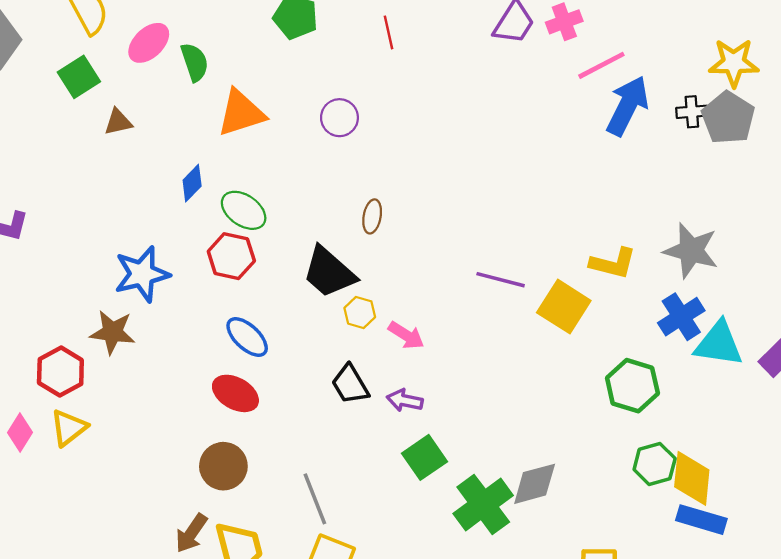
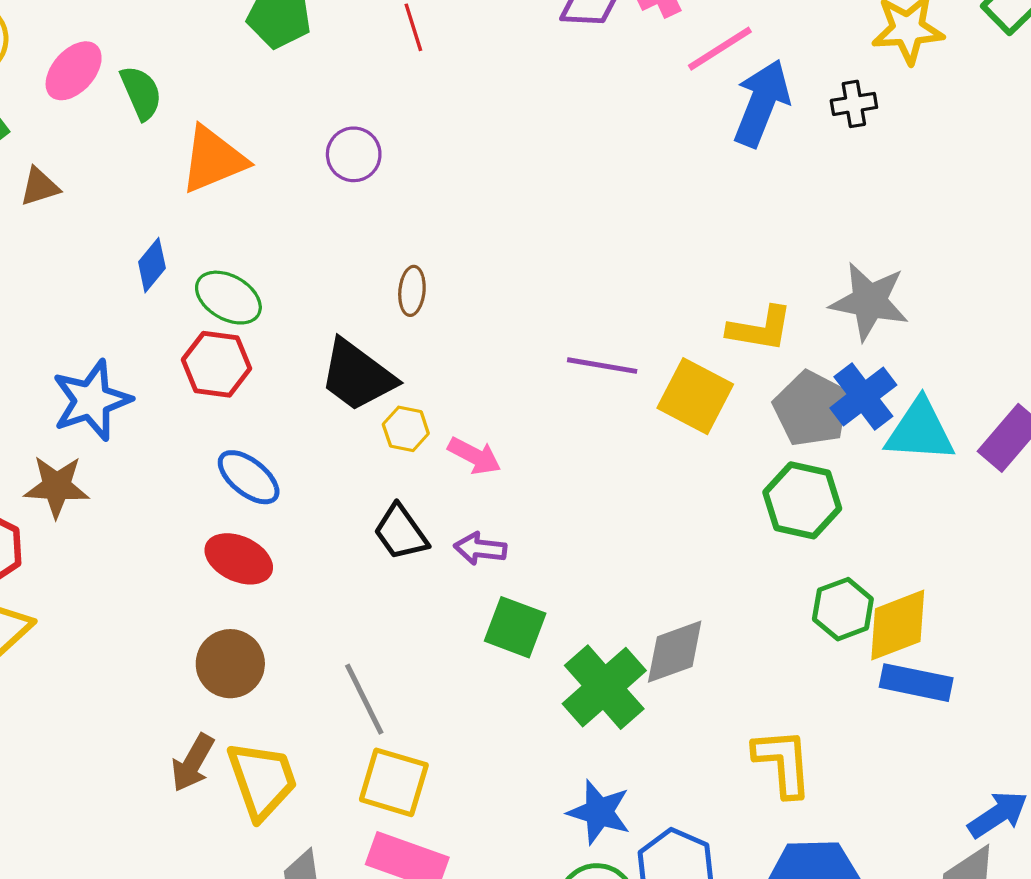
gray pentagon: (728, 118) -> (811, 409), moved
green square: (424, 457) -> (515, 627), turned -30
yellow diamond: (692, 478) -> (898, 625), turned 68

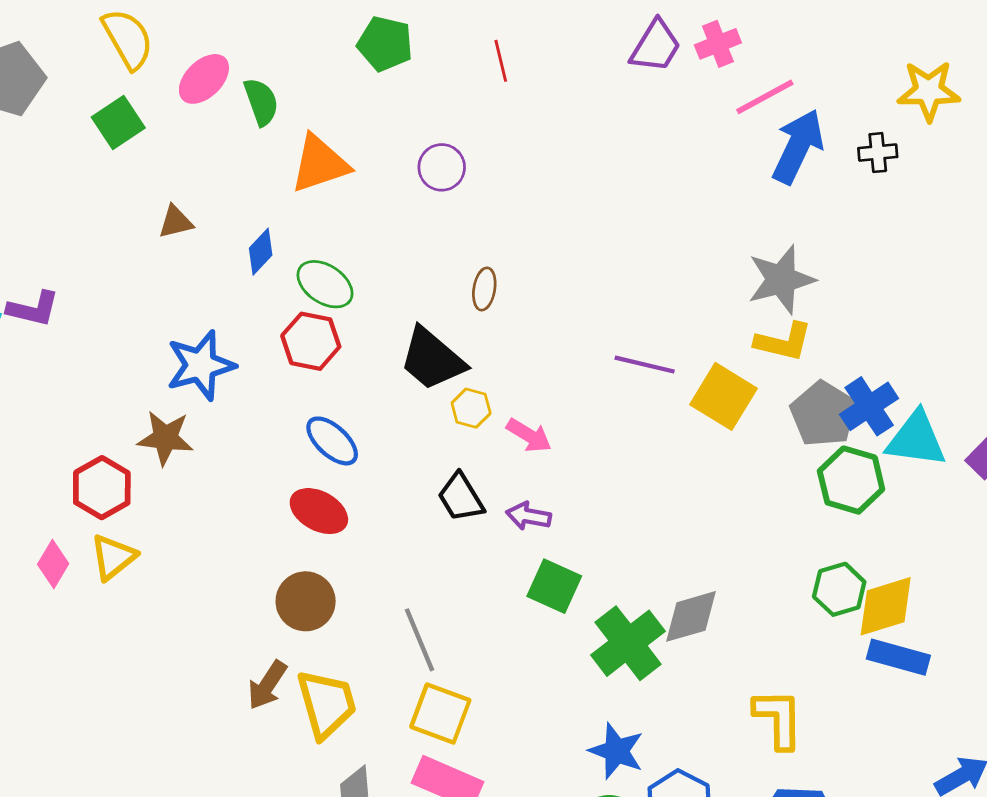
brown triangle: (40, 187) -> (176, 222), moved
gray star: (869, 301) -> (781, 280), moved, turned -30
green hexagon: (802, 500) -> (851, 480), moved

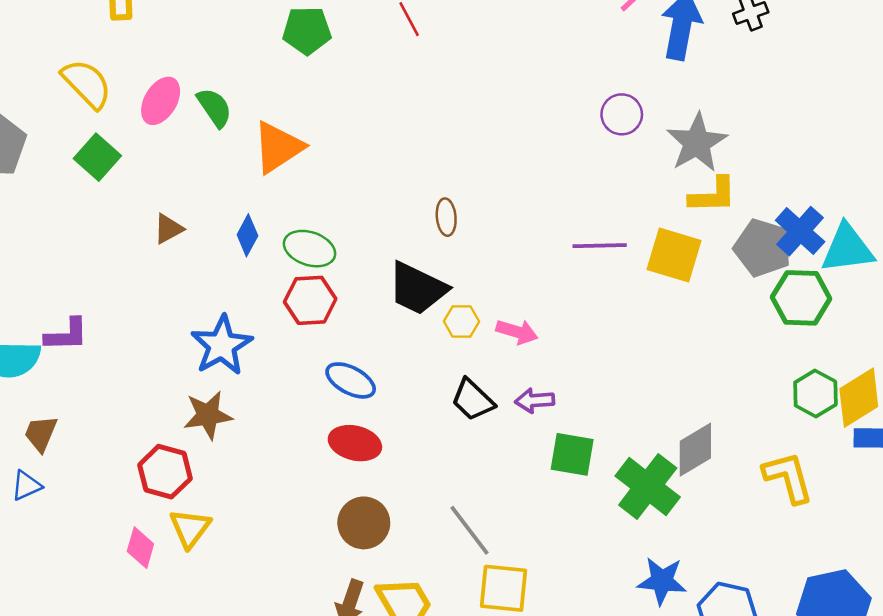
purple circle: (442, 167) -> (622, 114), moved
yellow L-shape: (778, 719) -> (788, 477), moved

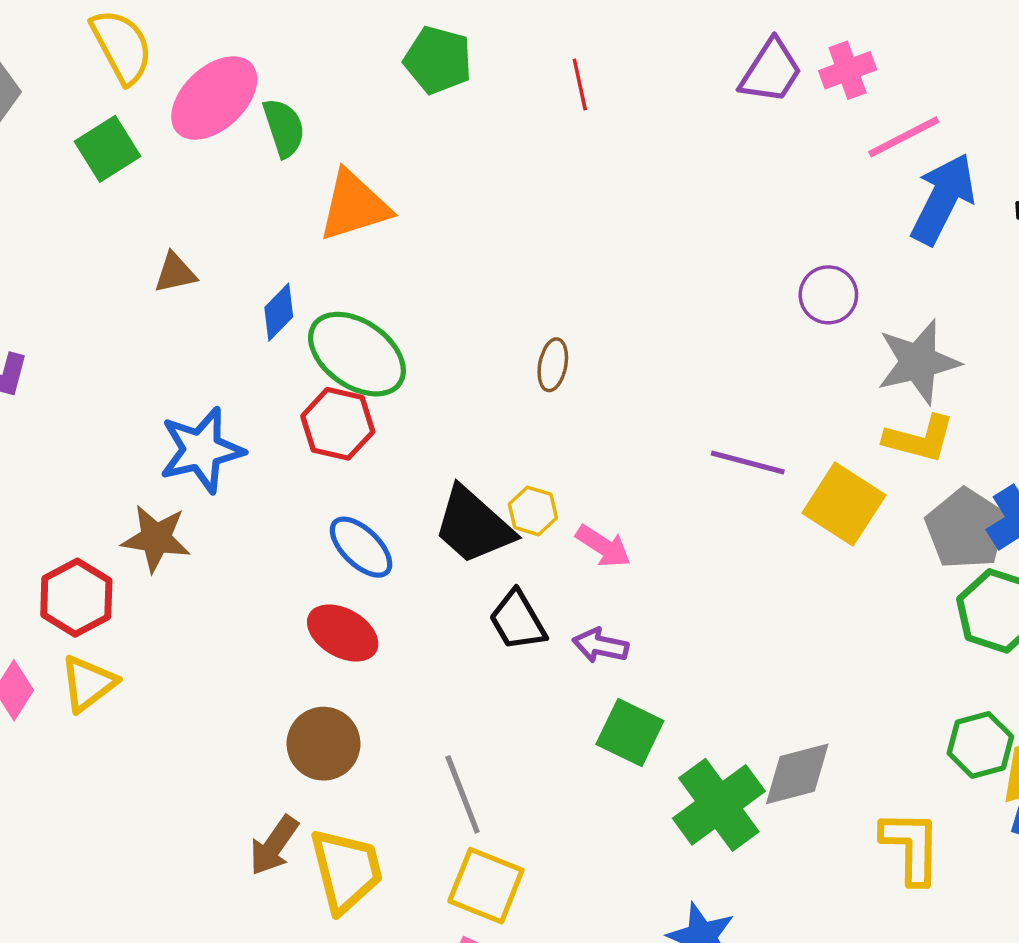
pink ellipse: (161, 101) -> (214, 98), size x1.4
green ellipse: (310, 249) -> (357, 354), size x1.4
black trapezoid: (417, 288) -> (473, 526), moved

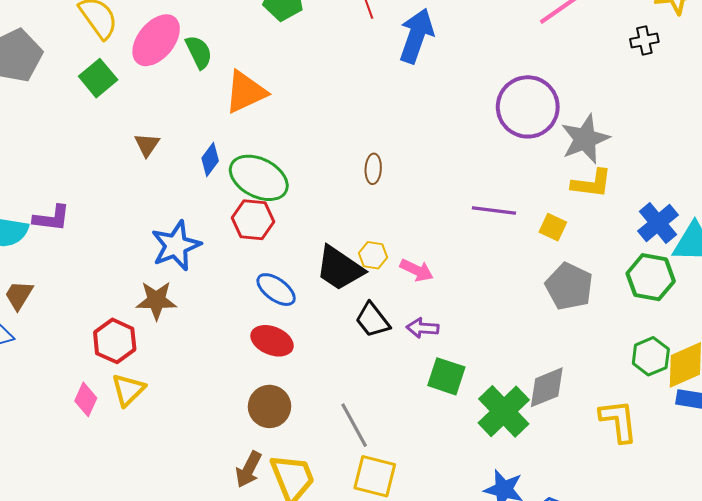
blue arrow: (943, 199) -> (416, 36), moved
brown triangle: (175, 273) -> (147, 145), turned -36
purple circle: (828, 295) -> (528, 107), size x1.8
yellow square: (844, 504) -> (553, 227), size x0.6
gray pentagon: (966, 529) -> (569, 286), moved

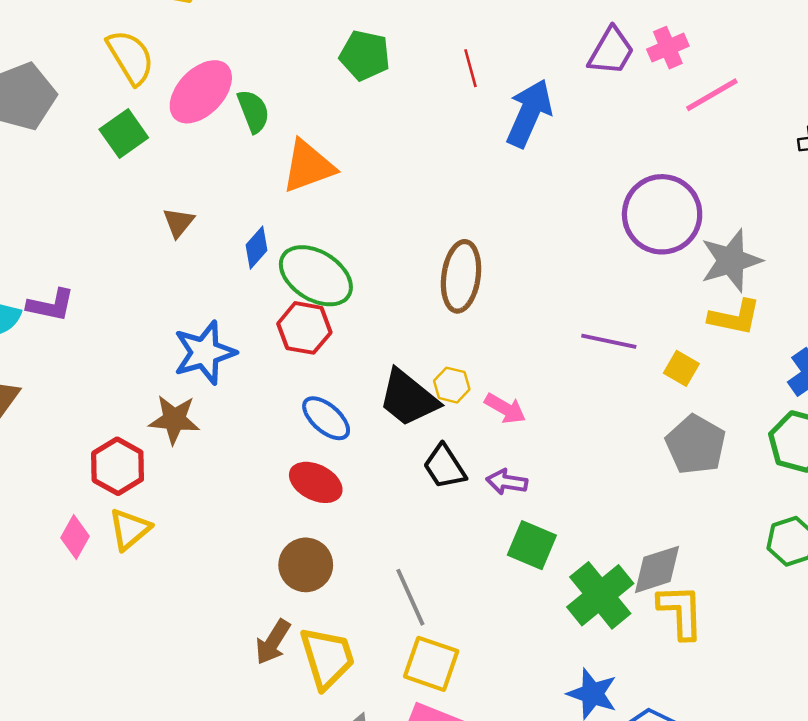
brown ellipse: (373, 169) -> (461, 276), size x1.8
yellow L-shape: (618, 421) -> (681, 612), moved

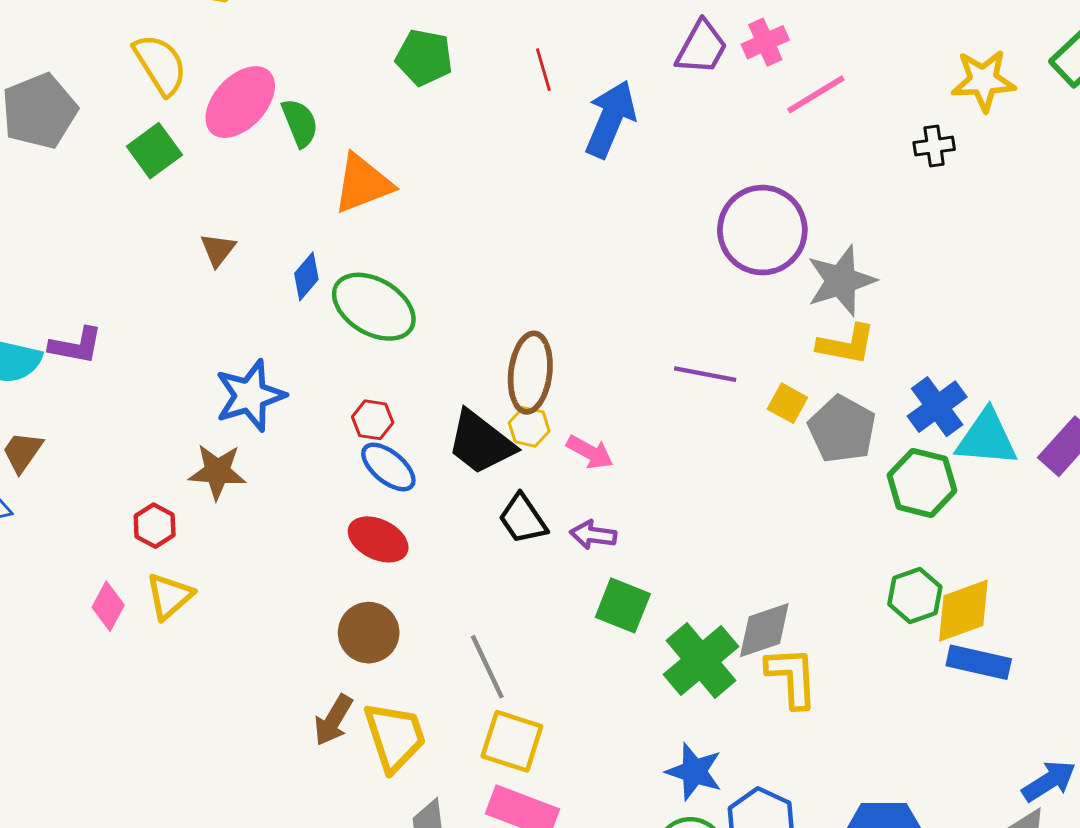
brown ellipse: (461, 276) -> (530, 373), moved
red hexagon: (304, 328) -> (373, 420), moved, size x0.7
gray pentagon: (696, 445) -> (842, 429), moved
red hexagon: (118, 466) -> (155, 526), size x0.7

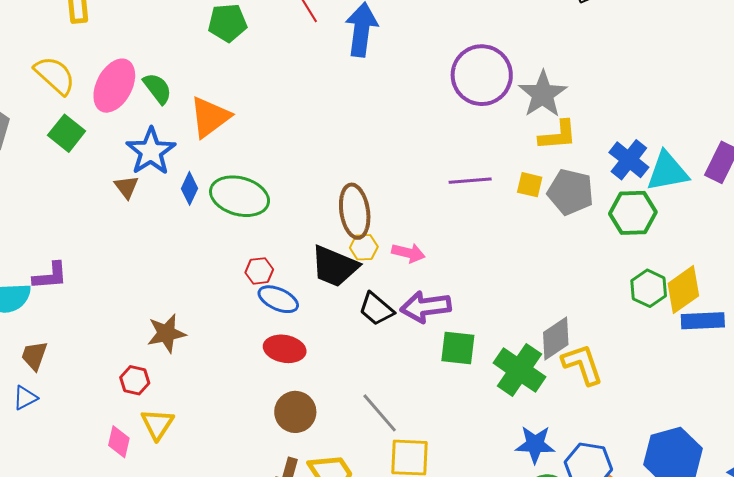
blue star: (250, 396) -> (151, 151), moved
purple arrow: (593, 535) -> (426, 307), size x1.6

